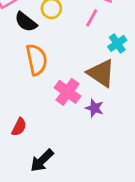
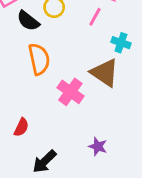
cyan cross: (117, 43) -> (121, 43), turned -36
purple star: (94, 108) -> (98, 146), moved

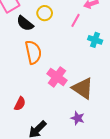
brown triangle: (105, 73) -> (83, 88), moved

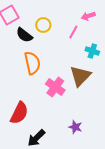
brown triangle: (83, 88) -> (80, 76), moved, turned 40
red semicircle: (20, 104) -> (19, 113), size x1.6

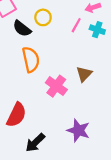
cyan cross: (92, 51) -> (97, 30), moved
brown triangle: (80, 76) -> (84, 74), size x0.7
purple star: (75, 127) -> (78, 130), size x1.5

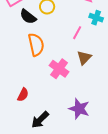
pink line: (76, 25) -> (77, 33), moved
red semicircle: (16, 115) -> (23, 95), size x0.6

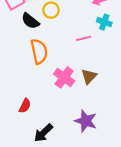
pink line: (77, 33) -> (84, 38), turned 48
brown triangle: (84, 58) -> (89, 76), moved

